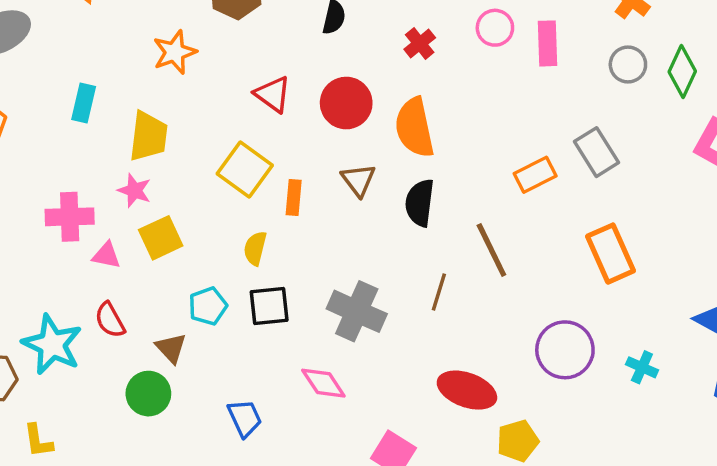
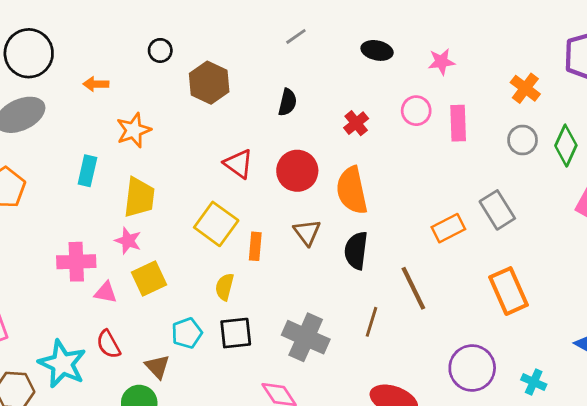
orange star: (175, 52) -> (134, 130), moved

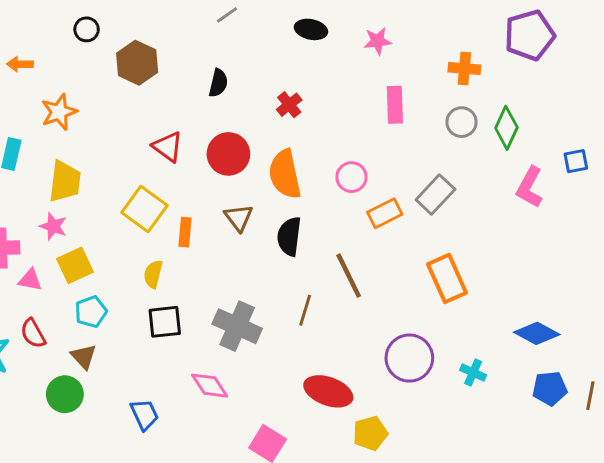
orange cross: (525, 88) -> (464, 69), turned -32
pink circle: (416, 111) -> (351, 177), moved
gray rectangle: (497, 210) -> (435, 194), turned 75
cyan pentagon: (187, 333) -> (91, 312), moved

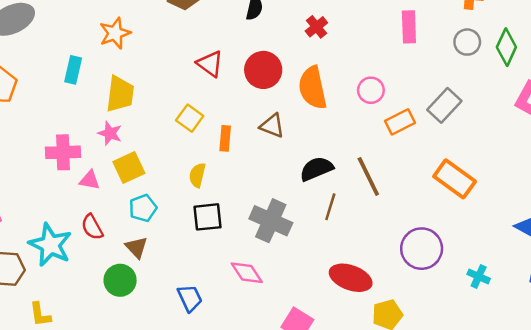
yellow square: (144, 209) -> (190, 118), size x0.7
brown triangle: (239, 218) -> (272, 126), turned -32
black semicircle: (289, 236) -> (316, 169), moved, turned 60
orange rectangle: (447, 278) -> (455, 179), turned -30
cyan cross: (473, 373) -> (479, 276), moved

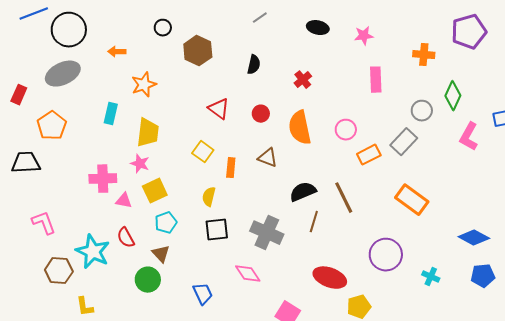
gray circle: (467, 42) -> (422, 111), moved
red circle: (263, 70) -> (261, 114), size x0.6

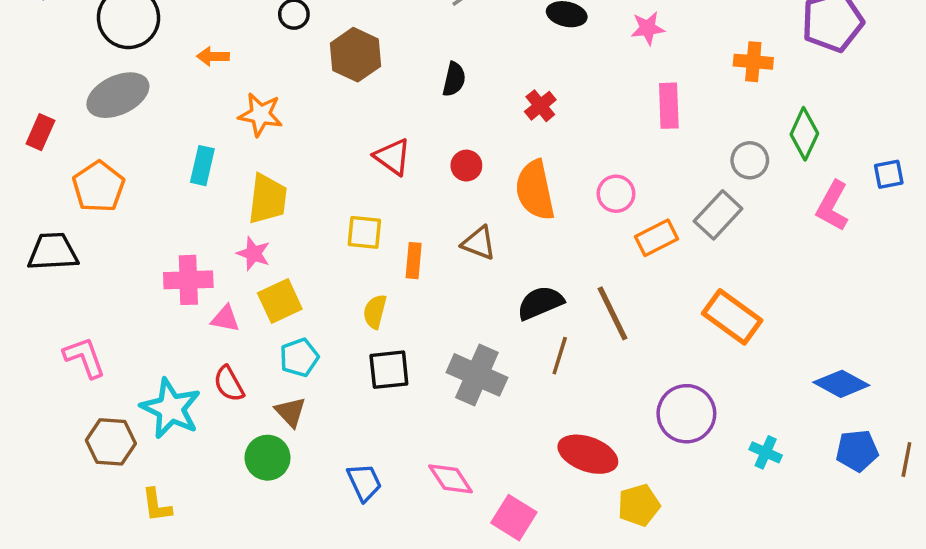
orange star: (144, 85) -> (260, 114), turned 30
yellow square: (203, 152) -> (364, 232), turned -30
pink diamond: (248, 274) -> (451, 479), moved

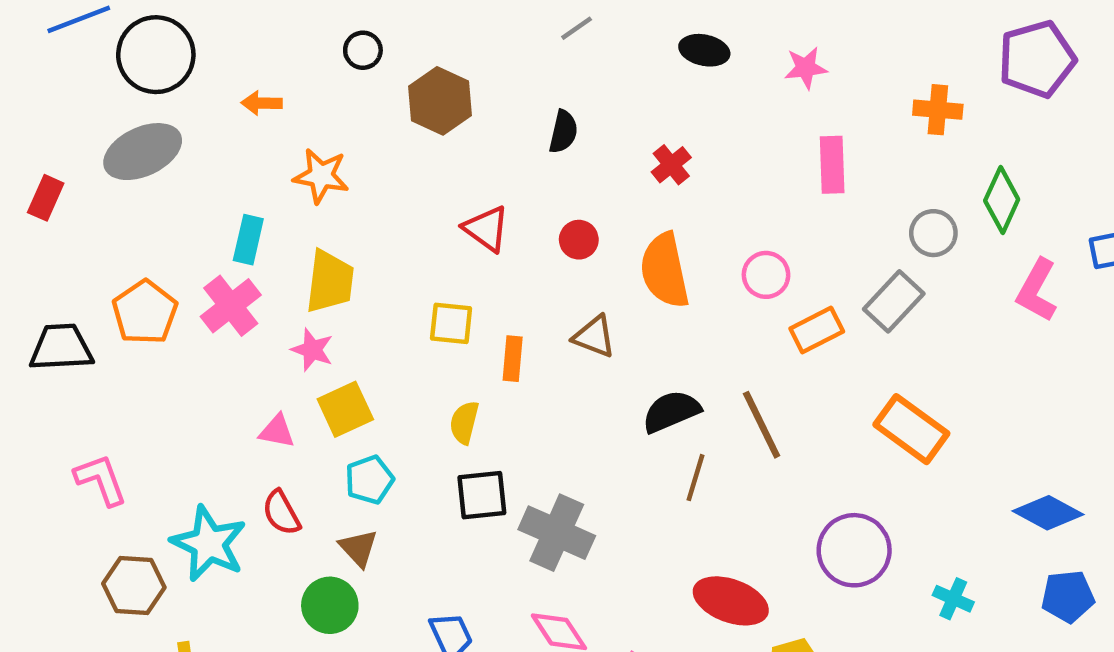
orange pentagon: (99, 187) -> (145, 312), moved
pink cross: (188, 280) -> (231, 306), moved, turned -36
gray cross: (477, 375) -> (557, 533), moved

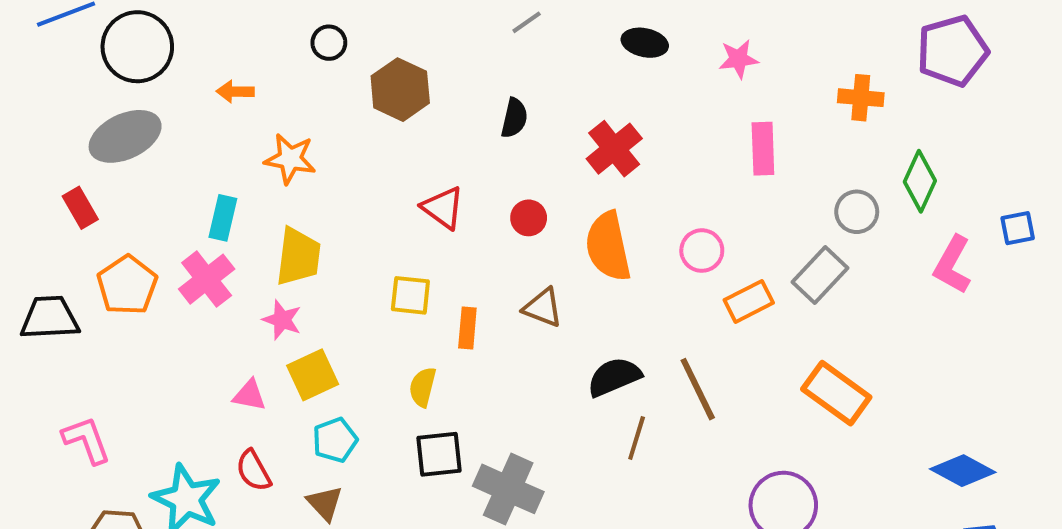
red cross: (671, 165) -> (614, 149), size x1.5
red rectangle: (46, 198) -> (80, 208), moved, turned -54

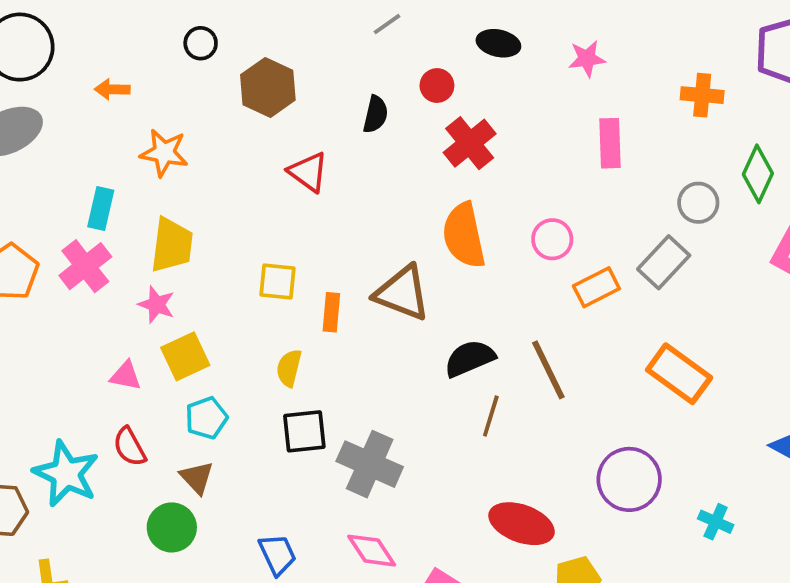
red triangle: (443, 208) -> (308, 172), moved
red circle: (529, 218) -> (437, 86), moved
brown triangle: (543, 308) -> (402, 293), size x1.5

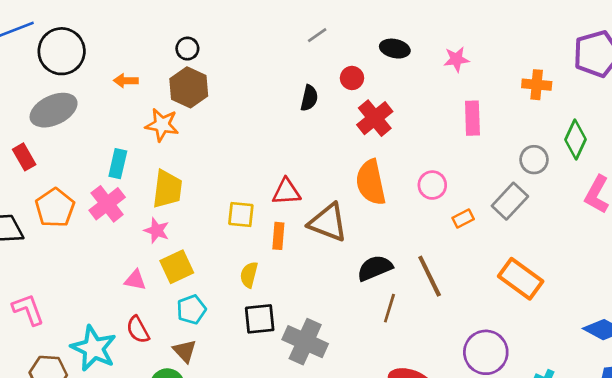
brown hexagon: (268, 87) -> (189, 87), moved
red triangle: (308, 172) -> (286, 192), moved, turned -40
orange rectangle: (596, 287) -> (463, 219), size x0.7

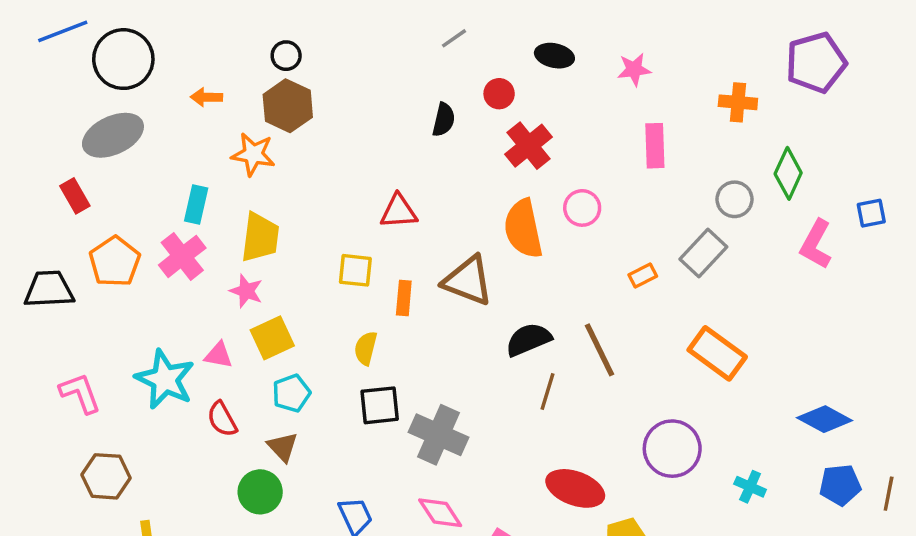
pink circle: (432, 185) -> (582, 208), moved
red triangle: (286, 192) -> (399, 211), moved
cyan star: (94, 348) -> (165, 379), moved

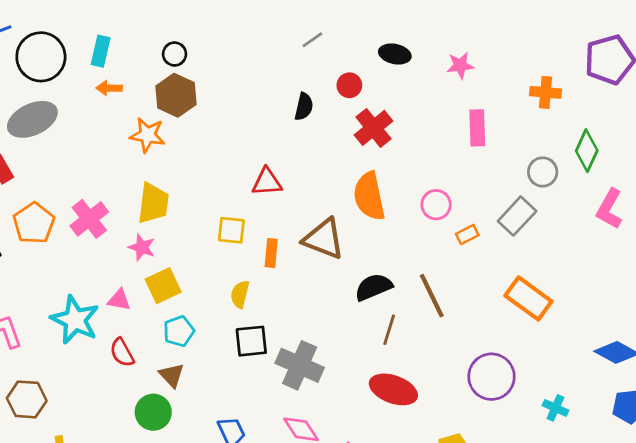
cyan rectangle: (196, 204) -> (101, 51), moved
pink circle: (582, 208) -> (436, 205), moved
red ellipse: (575, 488) -> (393, 389), moved

